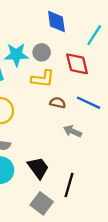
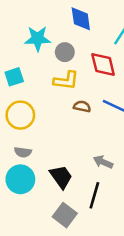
cyan star: (16, 55) -> (38, 39), moved
gray arrow: (72, 131) -> (103, 162), moved

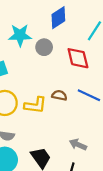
blue diamond: (81, 19) -> (58, 18), turned 65
yellow L-shape: (66, 81) -> (35, 105), moved

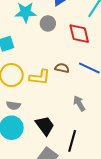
gray arrow: (78, 145) -> (79, 103), moved, turned 35

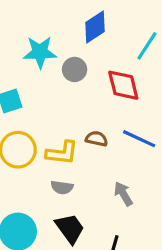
gray semicircle: (13, 105) -> (62, 187), moved

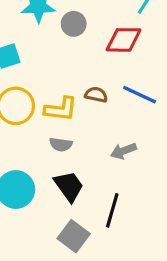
red diamond: (123, 85) -> (124, 40), turned -75
gray arrow: (123, 194) -> (124, 151), turned -80

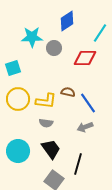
blue line: (140, 95) -> (88, 103), moved, turned 30

